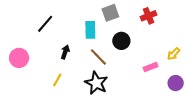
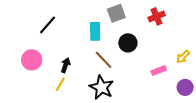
black arrow: (65, 52) -> (66, 65), moved
pink circle: (19, 58) -> (32, 60), moved

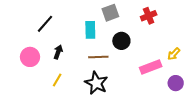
brown line: (104, 60) -> (98, 57), turned -48
black arrow: (66, 65) -> (58, 52), moved
pink rectangle: (159, 70) -> (151, 67), size x1.5

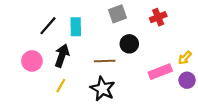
cyan rectangle: (90, 30) -> (76, 27), moved
black arrow: (58, 52) -> (62, 56), size x1.5
purple circle: (176, 83) -> (187, 80), moved

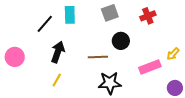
cyan rectangle: (76, 27) -> (70, 15), moved
pink circle: (32, 61) -> (15, 57), moved
purple circle: (187, 80) -> (175, 88), moved
black star: (103, 89) -> (110, 83), moved, turned -30

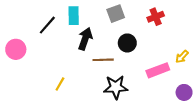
black arrow: (58, 52) -> (85, 39), moved
pink circle: (15, 57) -> (16, 49), moved

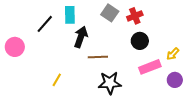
gray square: (116, 14) -> (110, 13), turned -36
red cross: (156, 17) -> (135, 16), moved
black circle: (127, 43) -> (140, 41), moved
purple circle: (184, 92) -> (175, 80), moved

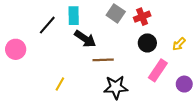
black arrow: (81, 37) -> (85, 39), turned 105
yellow arrow: (173, 54) -> (179, 44), moved
pink rectangle: (150, 67) -> (158, 70), turned -35

